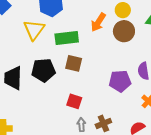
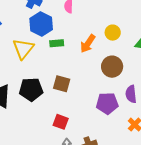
brown circle: (124, 31) -> (112, 67), moved
green rectangle: (67, 38) -> (57, 43), moved, size x0.6

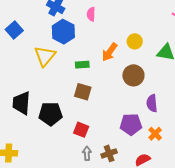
green rectangle: (57, 43) -> (82, 65), moved
black pentagon: (31, 89) -> (51, 114), moved
purple pentagon: (107, 103) -> (131, 124), moved

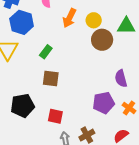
orange arrow: (110, 52) -> (69, 18), moved
green rectangle: (82, 65) -> (46, 52), turned -40
brown circle: (133, 75) -> (102, 40), moved

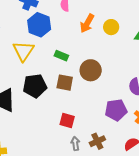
brown circle: (102, 40) -> (91, 70), moved
green rectangle: (46, 52) -> (61, 56), turned 72
black pentagon: (23, 106) -> (35, 86), moved

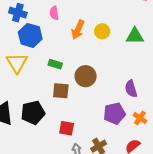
black pentagon: (35, 86) -> (33, 113), moved

